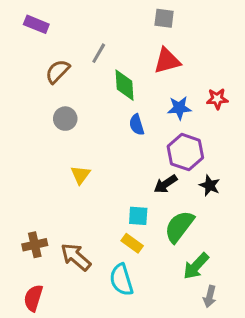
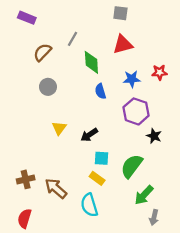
black arrow: (166, 184) -> (89, 135), moved

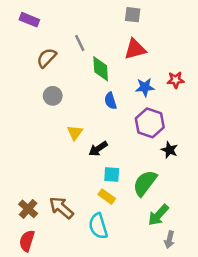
gray line: (73, 39) -> (80, 43), turned -56
yellow triangle: (59, 128) -> (75, 133), moved
brown cross: (26, 179) -> (28, 209), moved, turned -36

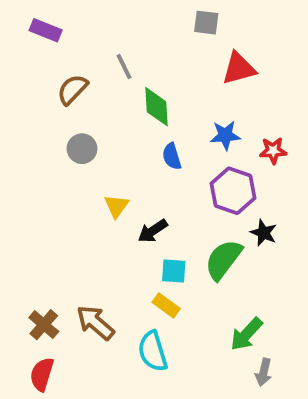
red triangle: (135, 49) -> (239, 68), moved
red star: (176, 80) -> (273, 151), moved
green semicircle: (145, 183) -> (223, 260), moved

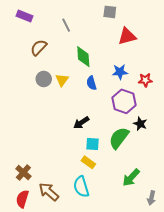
gray line: (124, 67) -> (66, 25), moved
yellow triangle: (116, 206) -> (62, 80), moved
brown arrow: (95, 323) -> (49, 192), moved
gray arrow: (264, 372) -> (151, 198), moved

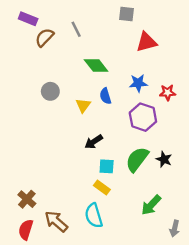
brown semicircle: (39, 47) -> (44, 37), moved
green diamond: (83, 57) -> (96, 66), turned -35
yellow triangle: (62, 80) -> (83, 105), moved
black star: (140, 124) -> (164, 159), moved

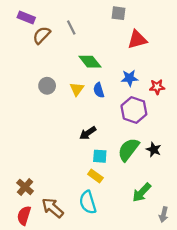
yellow triangle: (83, 105) -> (77, 89), moved

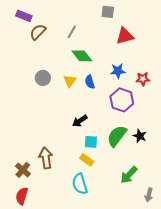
gray line: (71, 27) -> (72, 32), moved, turned 56
brown arrow: (53, 208) -> (46, 158), moved, turned 40

